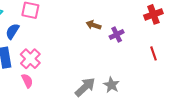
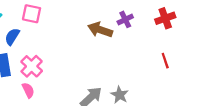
brown arrow: (93, 25) -> (100, 30), size x1.5
purple cross: (117, 34) -> (125, 19), moved

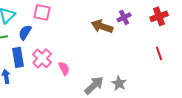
pink semicircle: (28, 90) -> (64, 68), moved

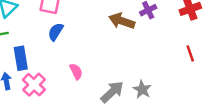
blue semicircle: (25, 32) -> (56, 32), moved
pink cross: (42, 58) -> (34, 85), moved

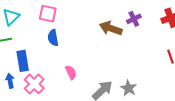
blue semicircle: (56, 32) -> (53, 38), turned -42

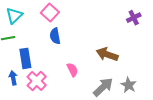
pink square: (48, 14) -> (50, 12), turned 30
brown arrow: (111, 28) -> (107, 54), moved

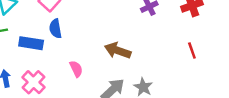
blue rectangle: (25, 58) -> (31, 43), moved, turned -72

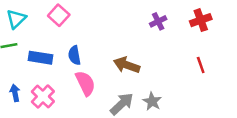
blue semicircle: (55, 29) -> (74, 55), moved
pink semicircle: (76, 69) -> (85, 83), size x1.5

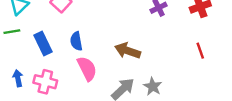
blue rectangle: (40, 58) -> (43, 44), turned 55
pink cross: (43, 97) -> (45, 82), turned -30

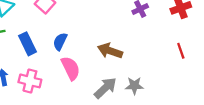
blue semicircle: (76, 41) -> (60, 42), turned 36
gray star: (153, 86) -> (134, 86), turned -30

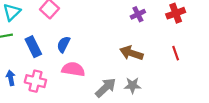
brown arrow: (110, 51) -> (131, 53), moved
pink semicircle: (71, 68) -> (73, 69), turned -55

